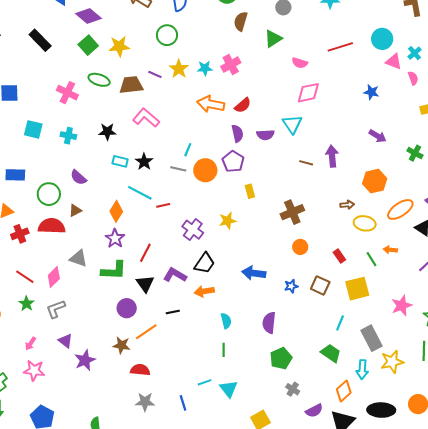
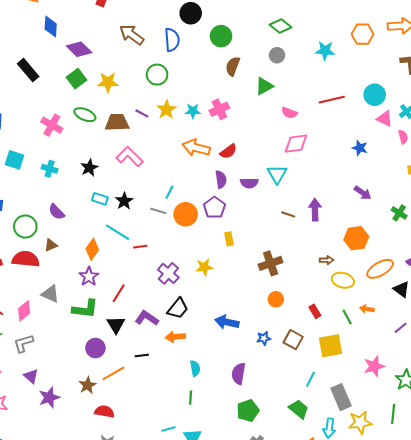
black star: (107, 132) -> (89, 168), turned -30
brown star: (122, 345) -> (87, 385), turned 30

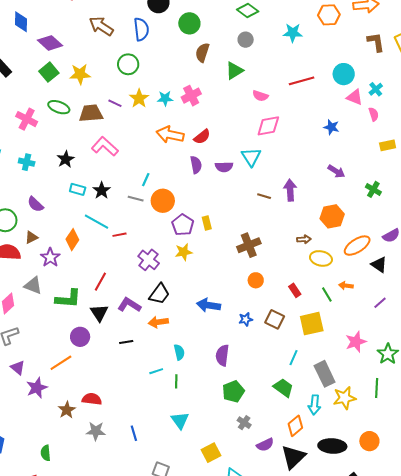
purple pentagon: (214, 208) -> (183, 225), moved
purple star: (89, 277) -> (50, 257), moved
orange line: (113, 373) -> (61, 363), moved
brown star: (87, 385) -> (67, 410), moved
cyan line: (169, 429) -> (156, 371), moved

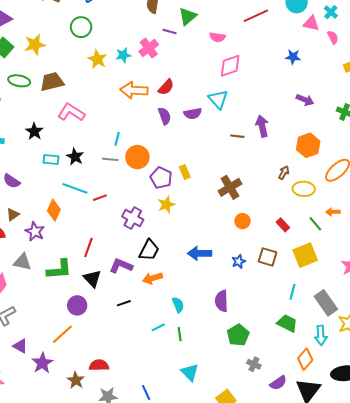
purple line: (115, 103) -> (170, 31), moved
brown arrow: (304, 239) -> (284, 173), turned -48

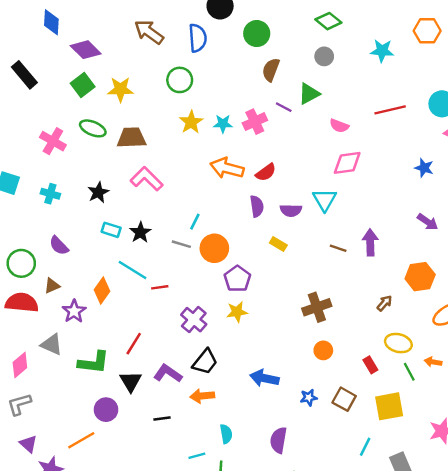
yellow rectangle: (185, 172) -> (278, 244), moved, turned -48
yellow ellipse: (304, 189) -> (398, 343), moved

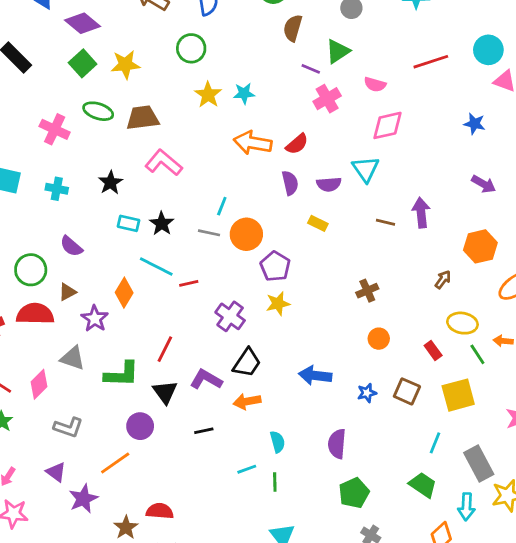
pink cross: (255, 122) -> (327, 99), moved
brown cross: (317, 307) -> (367, 291), size x0.7
gray L-shape: (19, 404) -> (68, 427), moved, turned -140

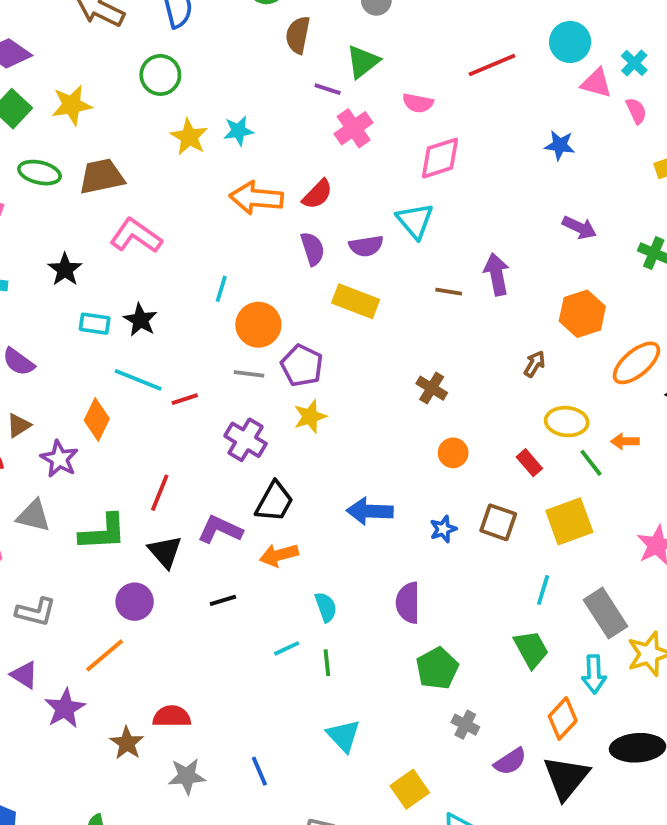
yellow rectangle: (318, 223) -> (356, 301), size x1.6
gray line: (209, 233) -> (249, 374), moved
brown cross: (367, 291) -> (432, 388), turned -30
green trapezoid: (423, 485) -> (531, 649), turned 32

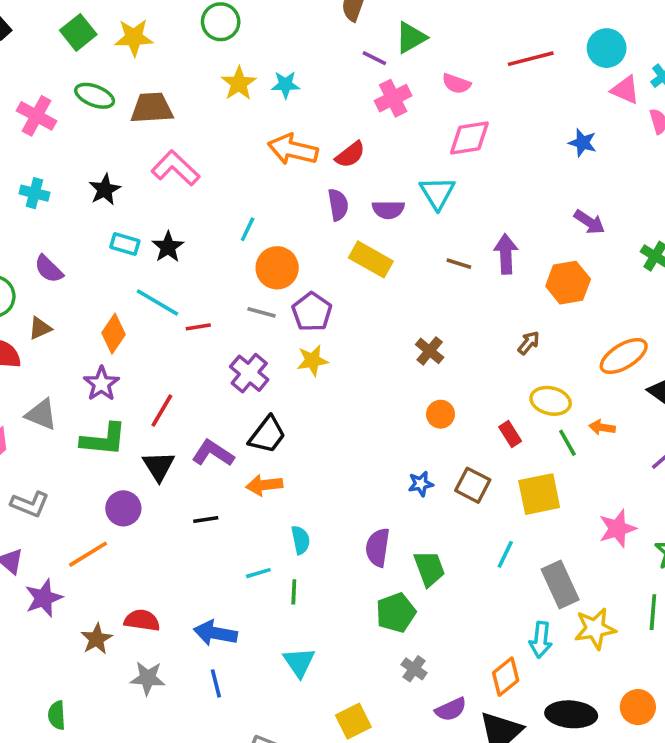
orange hexagon: (582, 314) -> (568, 283), moved
purple star: (59, 459) -> (101, 384), moved
blue arrow: (370, 511) -> (215, 633), moved
green trapezoid: (531, 649) -> (429, 569), moved

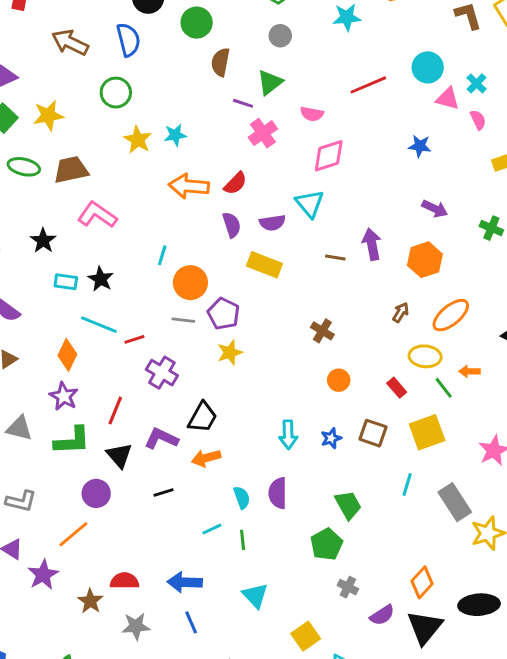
orange ellipse: (624, 356) -> (451, 315), moved
purple cross: (249, 373) -> (162, 373), moved
purple semicircle: (378, 547) -> (278, 493), moved
cyan arrow: (541, 640) -> (288, 435), moved

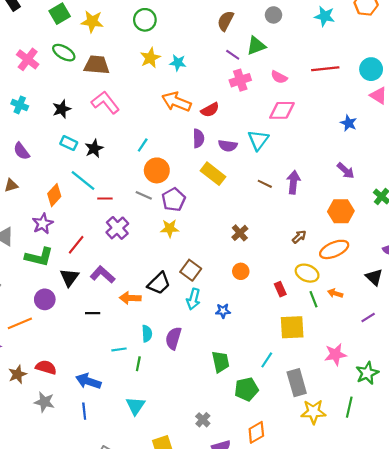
orange hexagon: (425, 260) -> (341, 211), moved
black trapezoid: (203, 417) -> (159, 283), moved
brown square: (373, 433) -> (191, 270), moved
green pentagon: (327, 544) -> (246, 389), moved

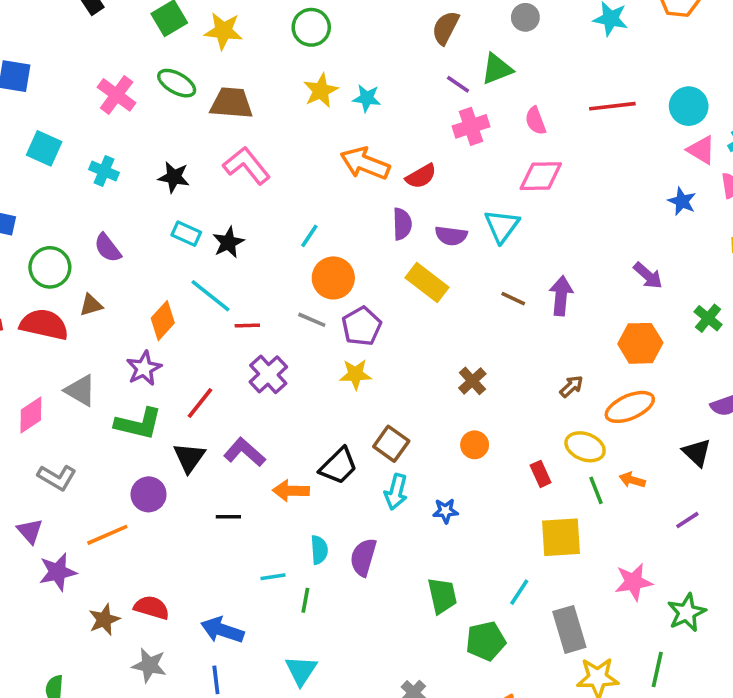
pink semicircle: (279, 77) -> (536, 121), turned 42
black star: (62, 109) -> (174, 177), turned 30
blue star: (349, 123) -> (682, 201), moved

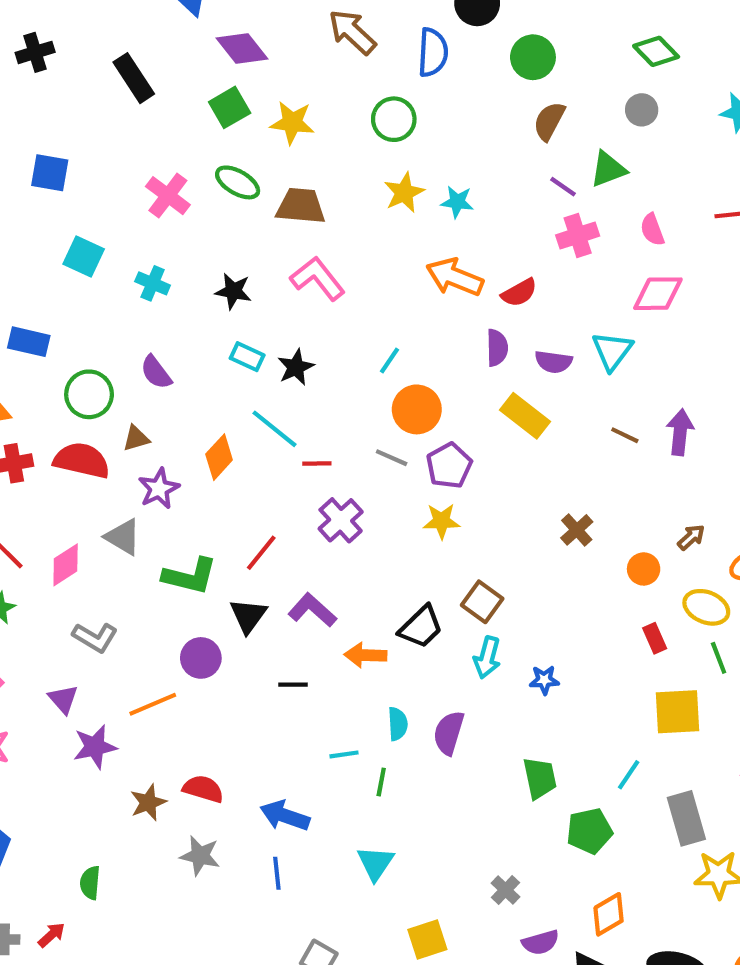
purple star: (144, 368) -> (159, 489), moved
orange circle: (475, 445) -> (644, 569), moved

